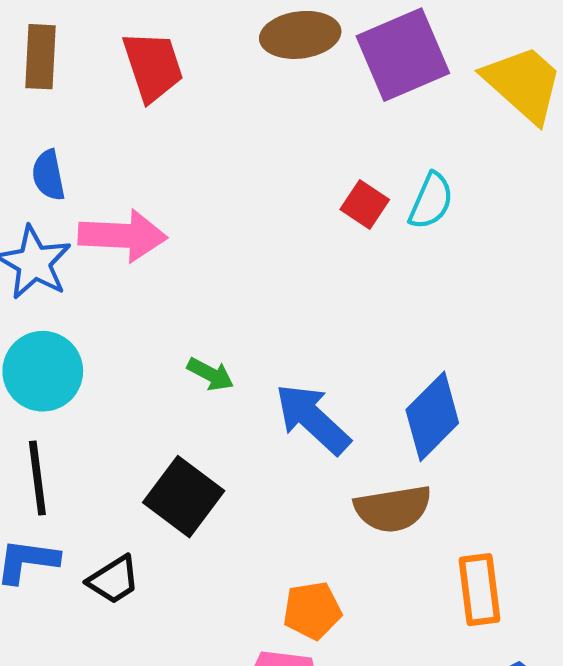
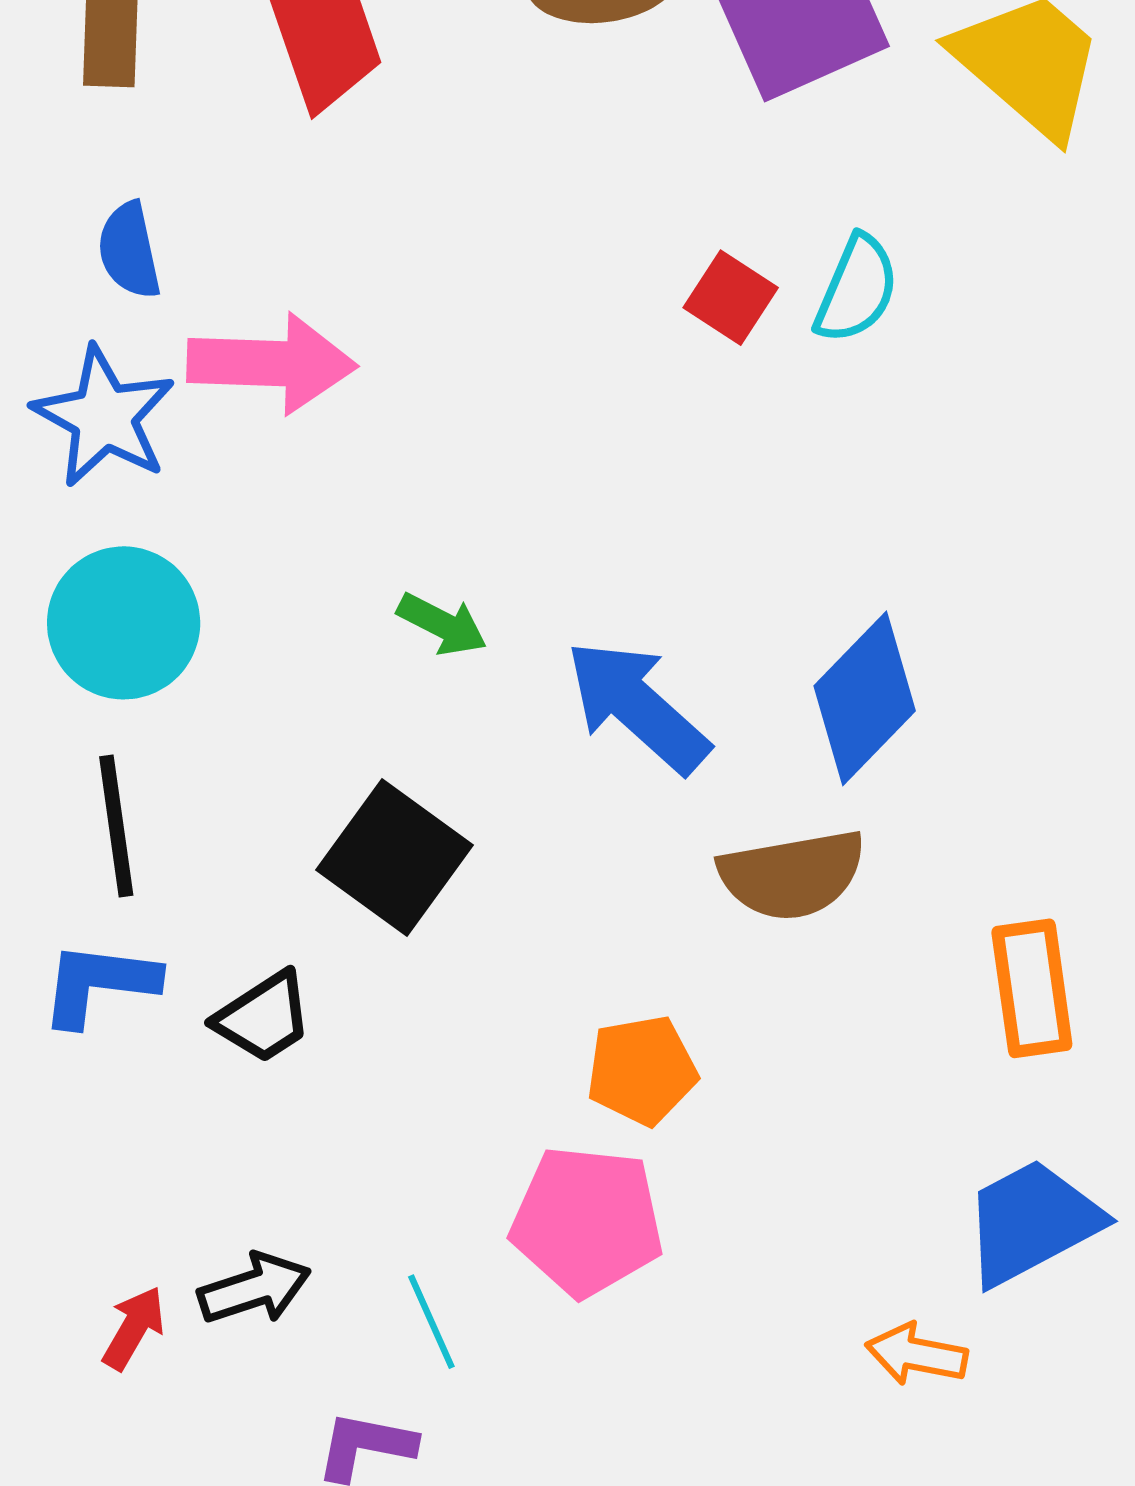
orange rectangle: (479, 590) -> (1032, 988), moved

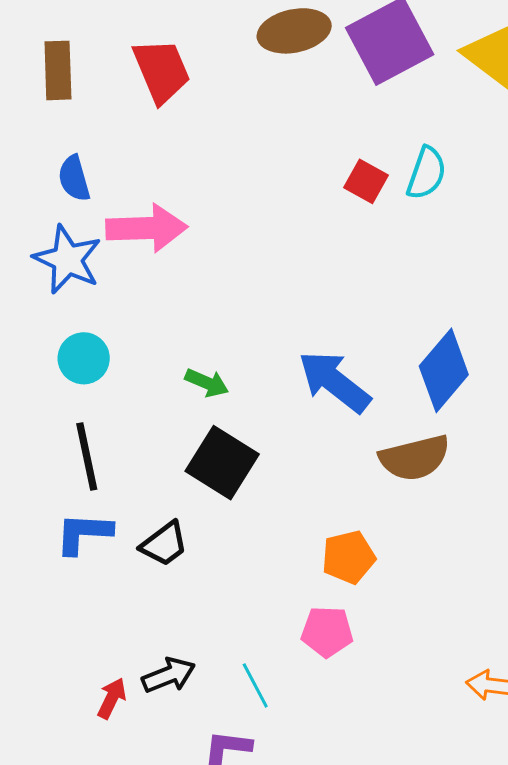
cyan circle: (124, 623) -> (84, 358), size x0.7
green arrow: (442, 624) -> (207, 383), moved
pink pentagon: (587, 1221) -> (327, 632), size x0.7

